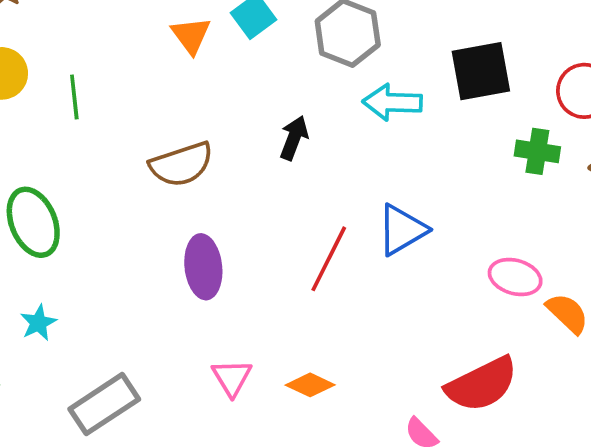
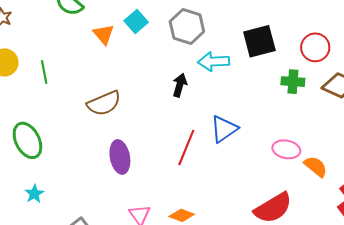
black arrow: (294, 138) -> (180, 85), moved

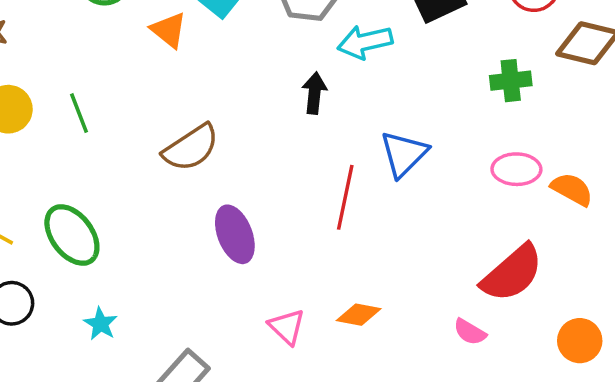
green cross: (293, 82) -> (511, 81), moved

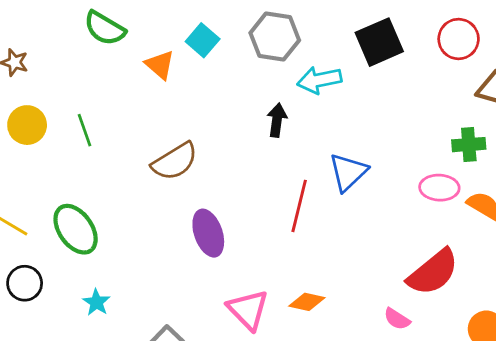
green cross: (511, 81) -> (469, 145), moved
pink triangle: (287, 327) -> (248, 310), size x1.4

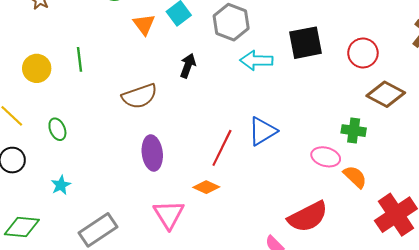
black arrow: (277, 120) -> (188, 66), moved
yellow circle: (27, 125) -> (37, 68), moved
green ellipse: (76, 229) -> (57, 129), size x0.6
orange diamond: (307, 302) -> (206, 187), moved

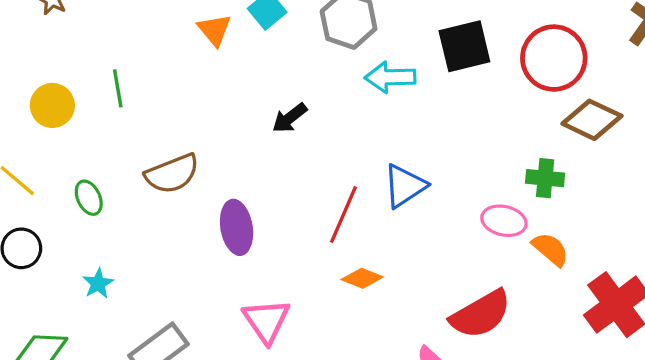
red circle: (363, 53) -> (554, 58), size x1.4
black arrow: (188, 66) -> (290, 118), moved, turned -145
brown semicircle: (139, 96) -> (172, 174), moved
orange diamond: (206, 187) -> (362, 278), moved

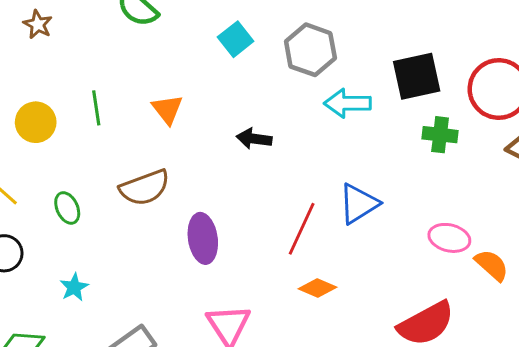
orange triangle: (214, 30) -> (167, 109), moved
black arrow: (290, 118) -> (254, 139), turned 44
green cross: (545, 178) -> (440, 135), moved

